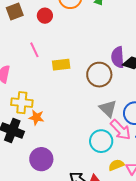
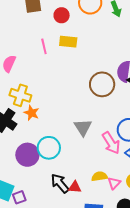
yellow rectangle: (61, 65) -> (68, 42), moved
gray triangle: (108, 109) -> (83, 127), moved
cyan circle: (101, 141) -> (49, 148), moved

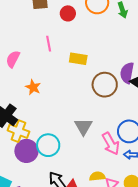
yellow rectangle: (68, 42) -> (78, 59), moved
yellow cross: (20, 95) -> (18, 131), moved
orange star: (32, 113) -> (33, 87), moved

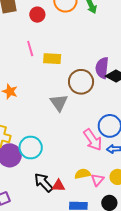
pink line: (49, 44) -> (30, 49), moved
gray triangle: (83, 127) -> (59, 103), moved

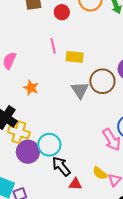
gray triangle: (59, 103) -> (80, 90), moved
yellow semicircle: (83, 174) -> (100, 173), turned -133
black arrow: (43, 183) -> (61, 166), moved

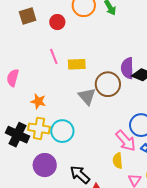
yellow cross: (19, 132) -> (39, 128), moved
cyan circle: (49, 145) -> (62, 131), moved
yellow semicircle: (100, 173) -> (118, 161), moved, turned 56

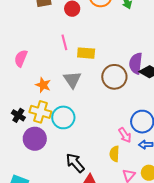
gray triangle: (87, 96) -> (72, 80), moved
black cross: (17, 135) -> (18, 115), size x0.6
pink arrow: (126, 141) -> (125, 135), size x0.7
purple circle: (45, 165) -> (35, 139), moved

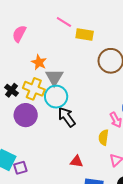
pink line: (64, 42) -> (64, 22), turned -49
gray triangle: (72, 80) -> (54, 77), moved
black arrow: (75, 163) -> (67, 117), moved

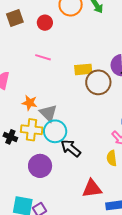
yellow rectangle: (85, 34) -> (83, 69), moved
purple circle: (26, 115) -> (40, 166), moved
red triangle: (77, 161) -> (92, 188), size x1.5

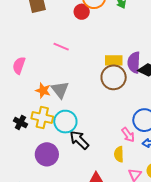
red circle: (45, 23) -> (82, 12), moved
yellow rectangle: (83, 69) -> (114, 60), moved
gray triangle: (48, 113) -> (60, 90), moved

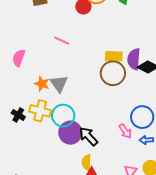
black arrow: (79, 140) -> (88, 136), moved
purple circle: (47, 154) -> (70, 133), moved
yellow semicircle: (119, 154) -> (87, 162), moved

